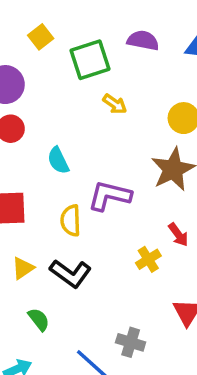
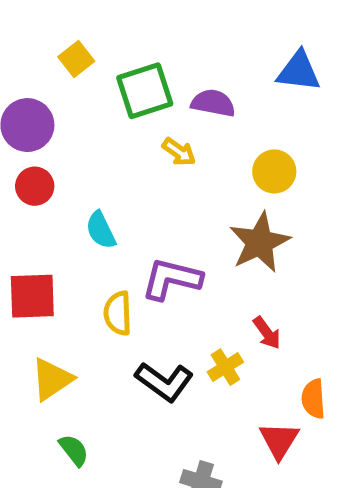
purple semicircle: (143, 40) -> (213, 103), moved
yellow triangle: (23, 268) -> (52, 379), size x1.4
black L-shape: (71, 273) -> (164, 382), moved

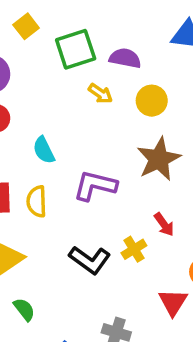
yellow circle: (274, 171) -> (152, 101), moved
yellow semicircle: (118, 313) -> (37, 201), moved

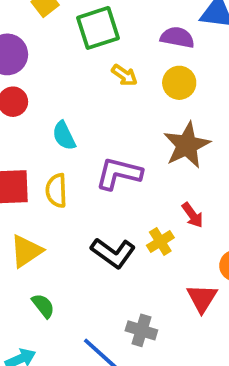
purple semicircle: (125, 58) -> (177, 37), moved

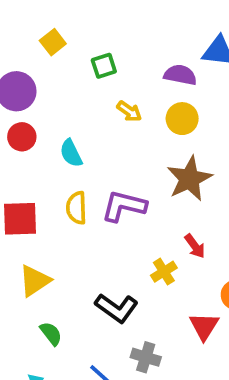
green square: (98, 28) -> (104, 66), size x0.6
cyan semicircle: (64, 136) -> (71, 153), moved
yellow semicircle: (56, 191) -> (76, 208), moved
black L-shape: (113, 253) -> (117, 308), moved

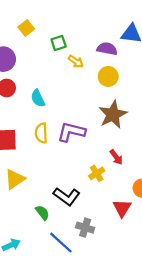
yellow arrow: (129, 111) -> (76, 61), moved
green semicircle: (51, 334) -> (42, 213), moved

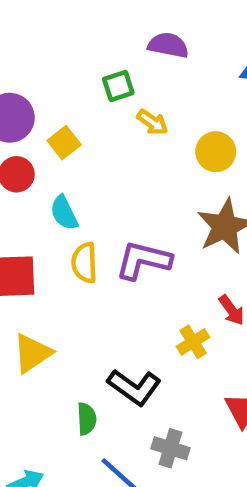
yellow square: (26, 28) -> (64, 143), moved
purple semicircle: (107, 49) -> (168, 45), moved
cyan semicircle: (38, 98) -> (64, 213), moved
green semicircle: (42, 213) -> (87, 419), turned 35

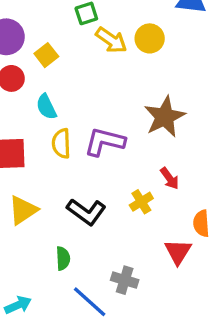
yellow arrow: (152, 122) -> (111, 40), size x1.4
yellow circle: (216, 152) -> (150, 38), moved
black L-shape: (134, 387) -> (86, 212), moved

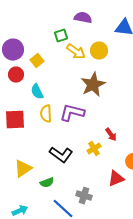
brown star: (165, 117) -> (93, 85), moved
yellow triangle: (23, 210) -> (23, 169), moved
red triangle: (178, 252) -> (116, 179), turned 36
green semicircle: (63, 258) -> (47, 183), turned 72

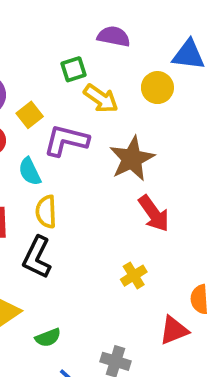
yellow circle: (99, 51) -> (157, 88), moved
purple L-shape: (72, 113) -> (66, 140), moved
red arrow: (111, 135) -> (154, 213), moved, size x1.5
black L-shape: (61, 155) -> (37, 257), moved, turned 80

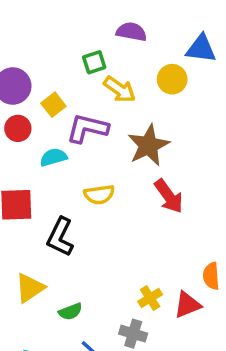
cyan semicircle: (30, 172) -> (53, 157), turned 100
yellow semicircle: (46, 212) -> (99, 195), moved, turned -96
yellow cross: (134, 276) -> (150, 298), moved

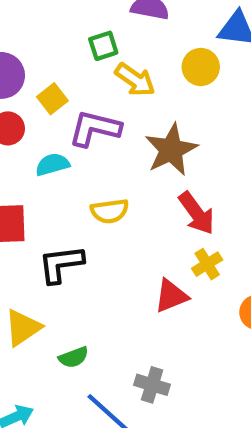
black L-shape: (60, 237) -> (61, 264), turned 57
yellow cross: (150, 298) -> (207, 264), moved
red triangle: (187, 305) -> (171, 296), moved

